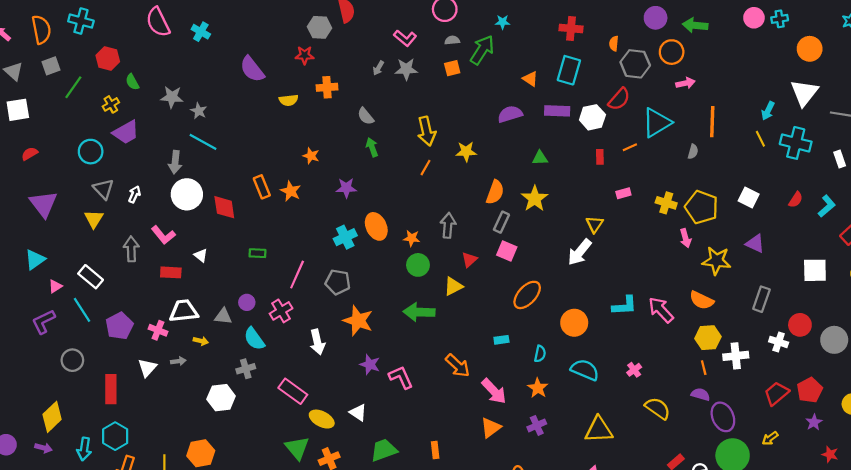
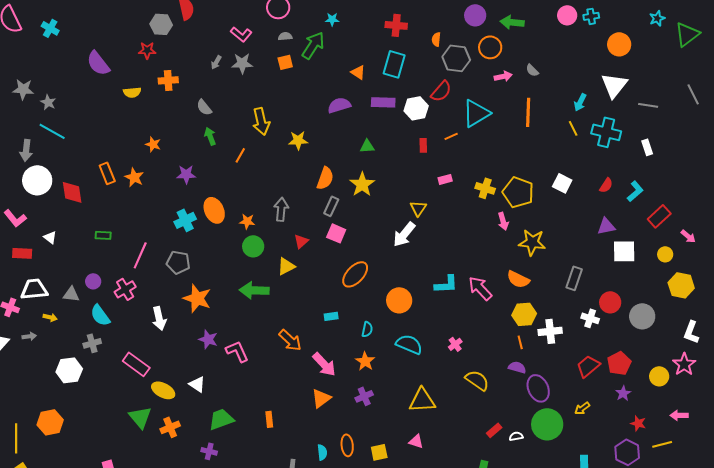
gray semicircle: (693, 152) -> (532, 70), moved, turned 120
orange line: (425, 168) -> (240, 155), moved
purple triangle: (755, 244) -> (606, 226), moved, turned -36

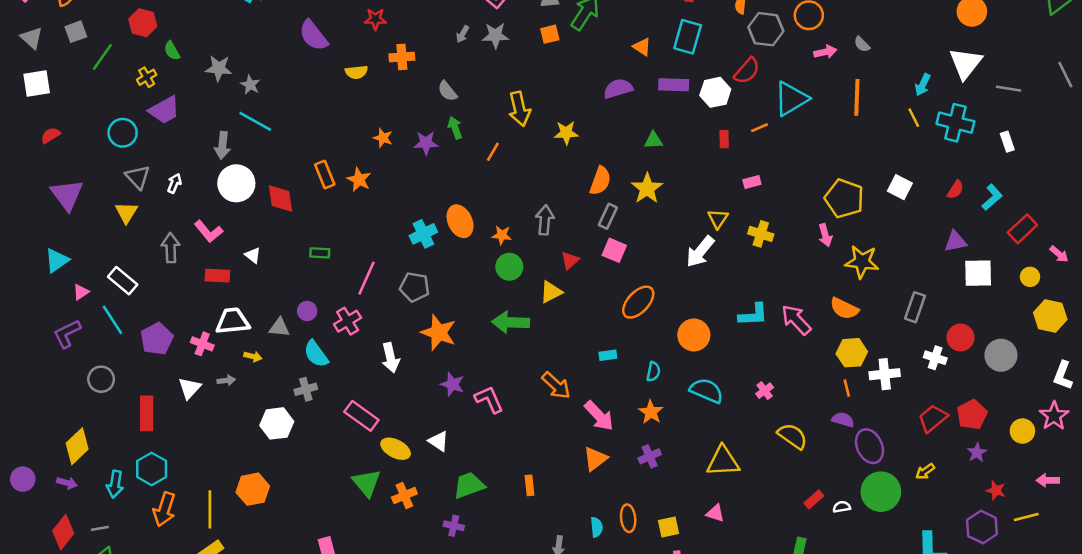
purple star: (186, 174) -> (426, 143), moved
yellow cross: (485, 188) -> (761, 234), moved

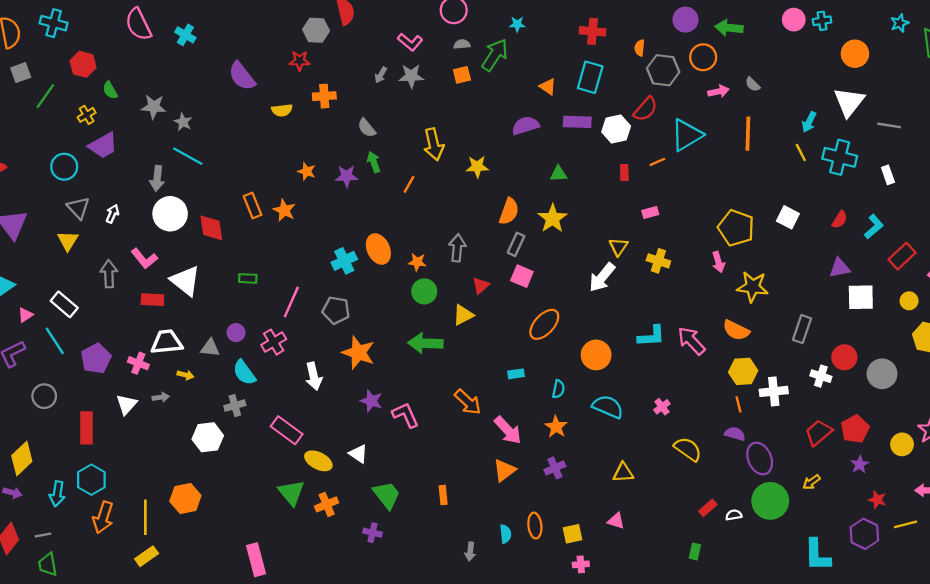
white triangle: (253, 255) -> (185, 281), size x2.0
yellow triangle: (723, 461) -> (623, 473), size x0.7
green trapezoid: (469, 485) -> (387, 495), turned 72

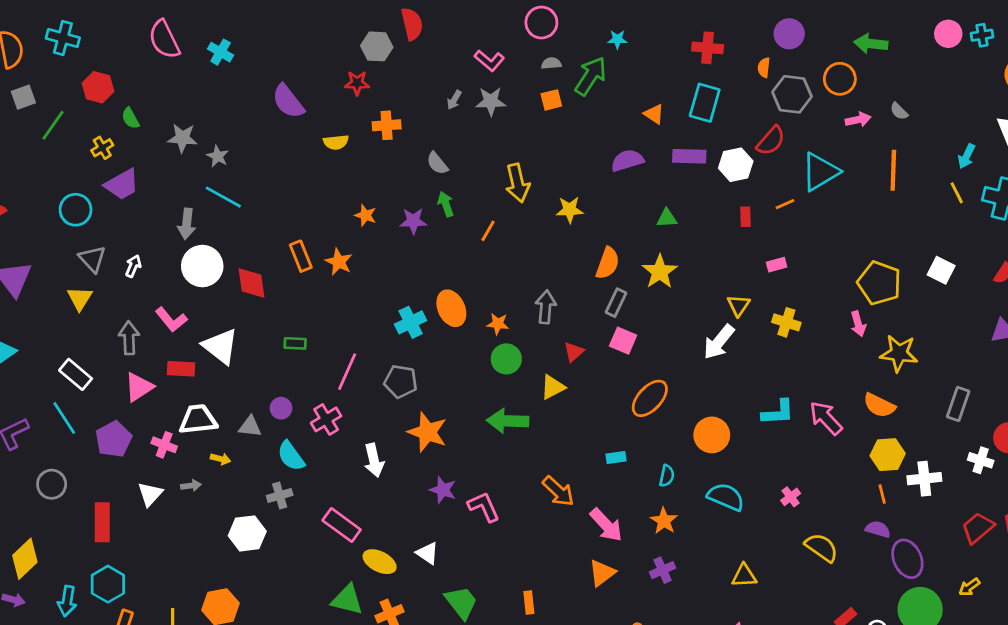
purple circle: (686, 20) -> (789, 34), moved
pink triangle: (25, 315) -> (139, 387), moved, size x1.6
green triangle: (291, 493) -> (347, 600), turned -36

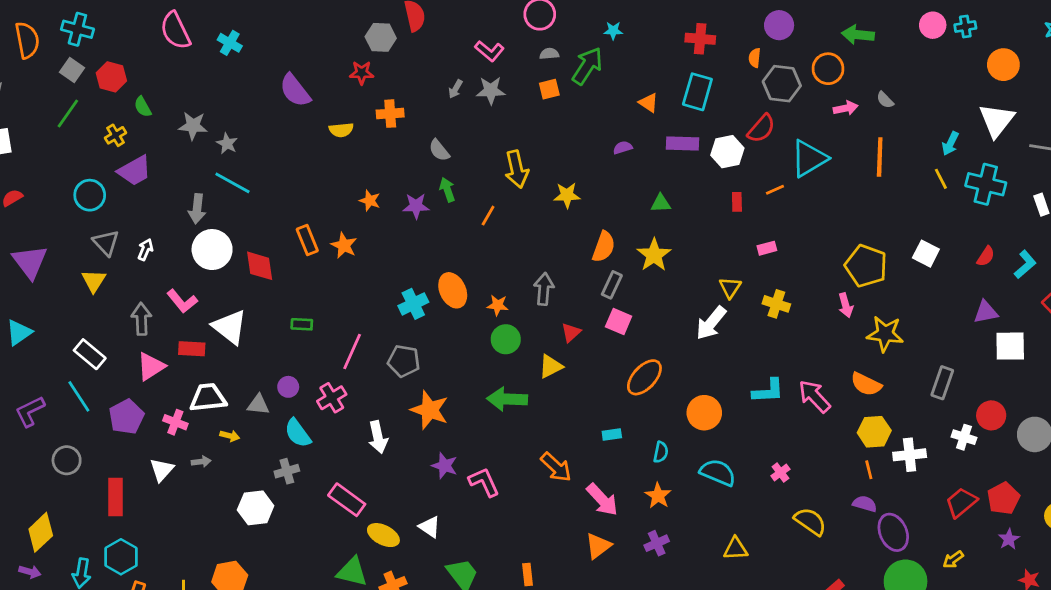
gray square: (23, 97) -> (72, 70), moved, turned -35
purple semicircle: (627, 160) -> (623, 148), size x0.6

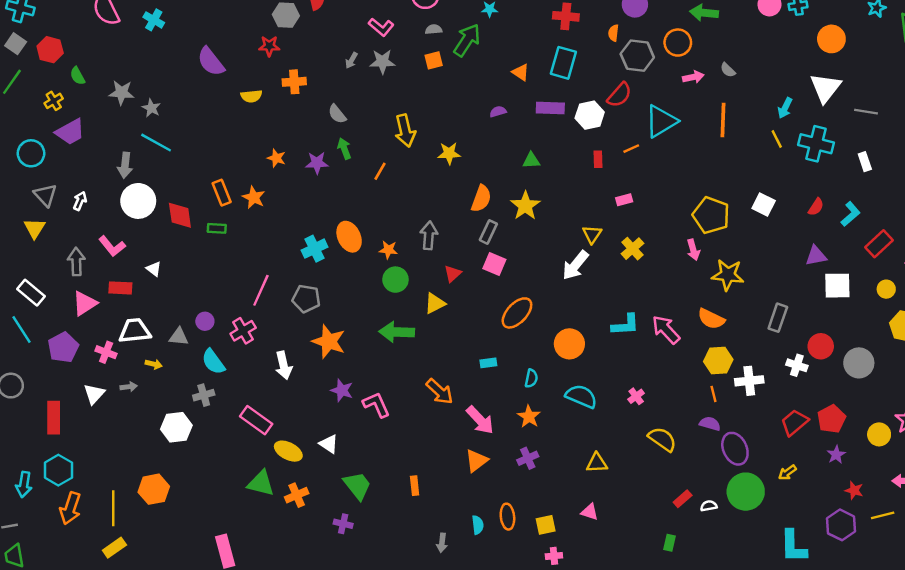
yellow cross: (776, 304) -> (633, 249), turned 30
green rectangle: (302, 324) -> (217, 228), moved
white triangle: (230, 327) -> (154, 269), size x0.5

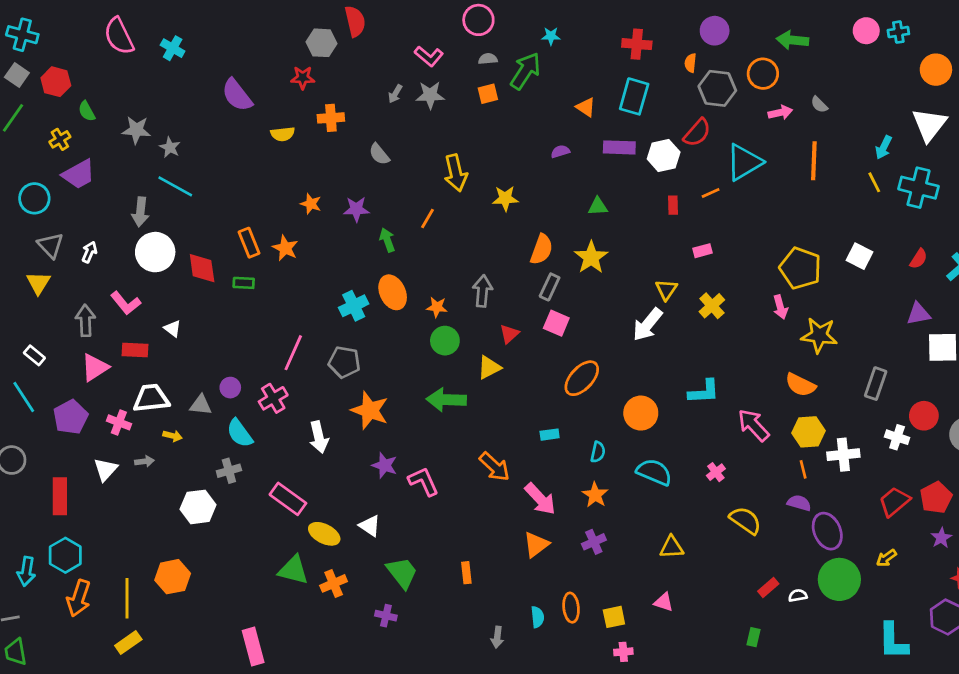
green arrow: (344, 149) -> (387, 240), moved
white rectangle: (31, 293) -> (34, 355), size x0.7
pink arrow: (666, 330) -> (753, 425), moved

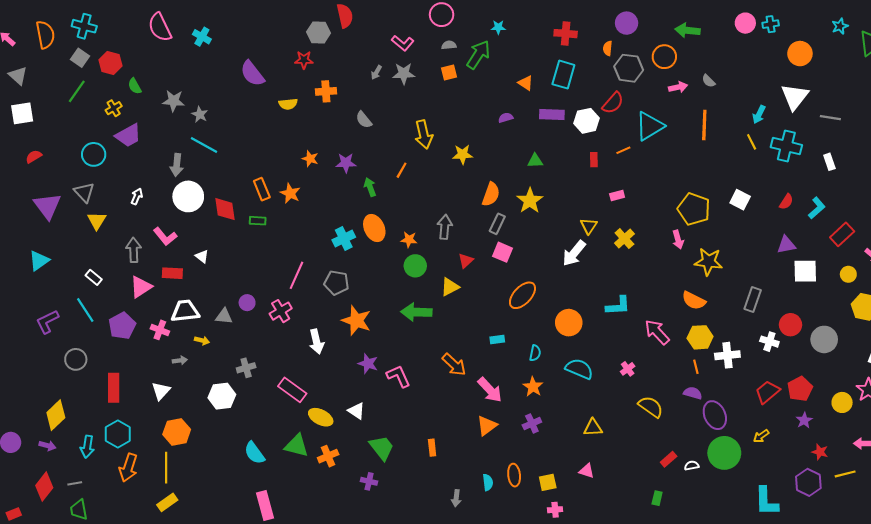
gray triangle: (50, 245) -> (84, 192), moved
cyan semicircle: (240, 433) -> (254, 453), moved
white triangle: (106, 469) -> (161, 391), moved
orange hexagon: (173, 577) -> (177, 432), moved

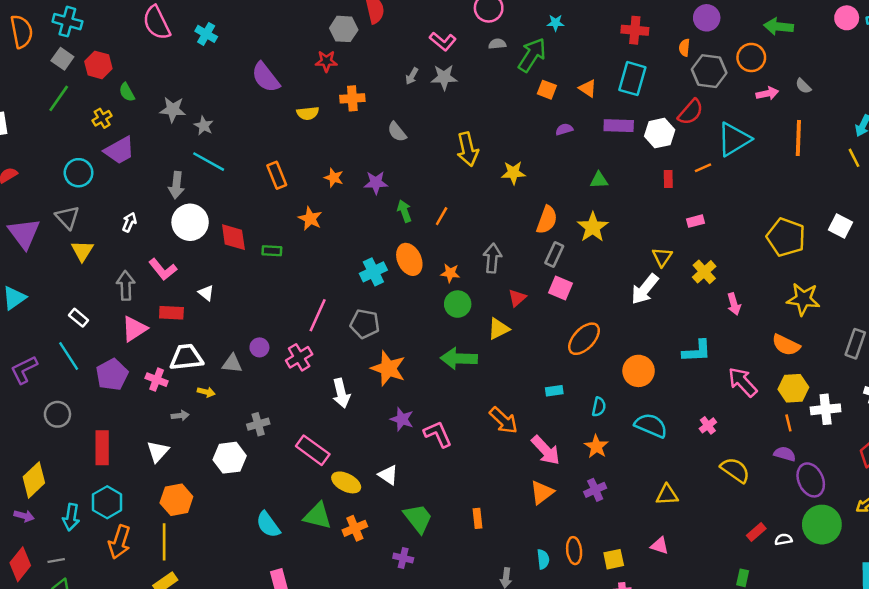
orange square: (449, 72) -> (547, 90), moved, turned 35
orange line: (402, 170) -> (442, 216), moved
orange rectangle: (262, 189) -> (277, 175), moved
pink arrow: (678, 240) -> (734, 304), moved

